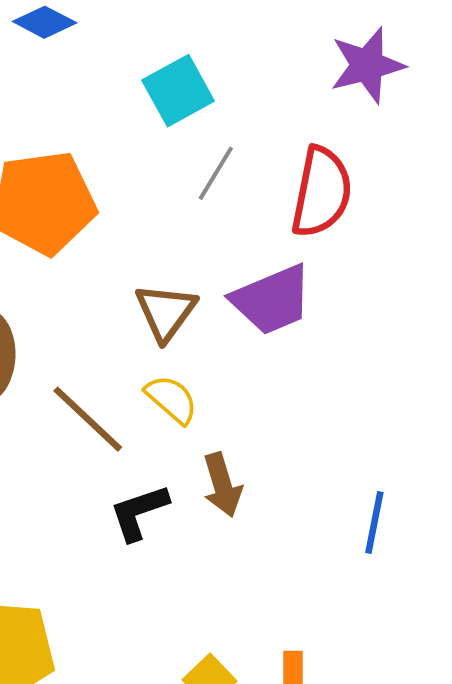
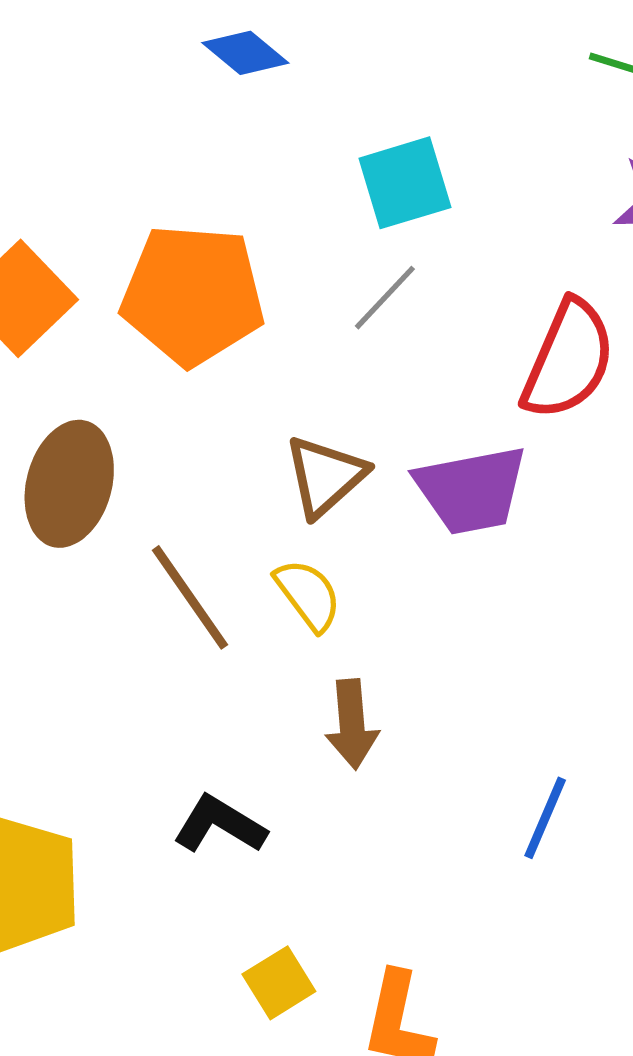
gray line: (216, 173) -> (385, 298), moved
black L-shape: (139, 512) -> (220, 825), moved, turned 38

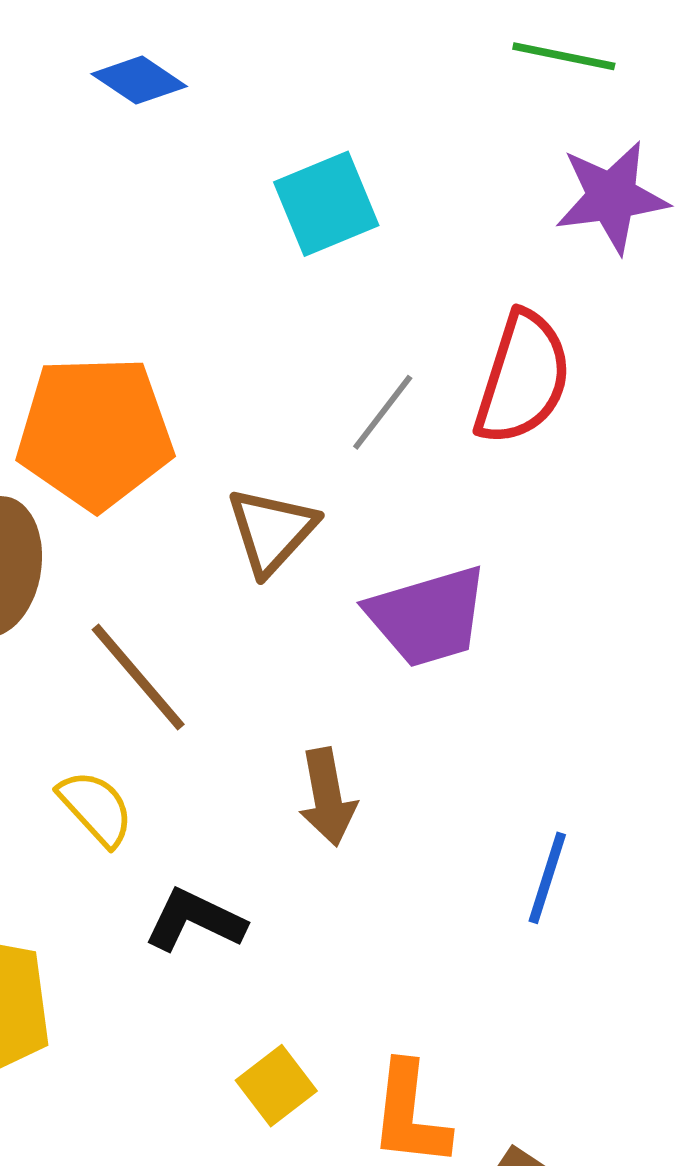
orange pentagon: (193, 295) -> (95, 432), moved
gray line: (385, 298) -> (383, 412), moved
purple trapezoid: (471, 490) -> (428, 616), moved
yellow semicircle: (308, 595) -> (96, 808), moved

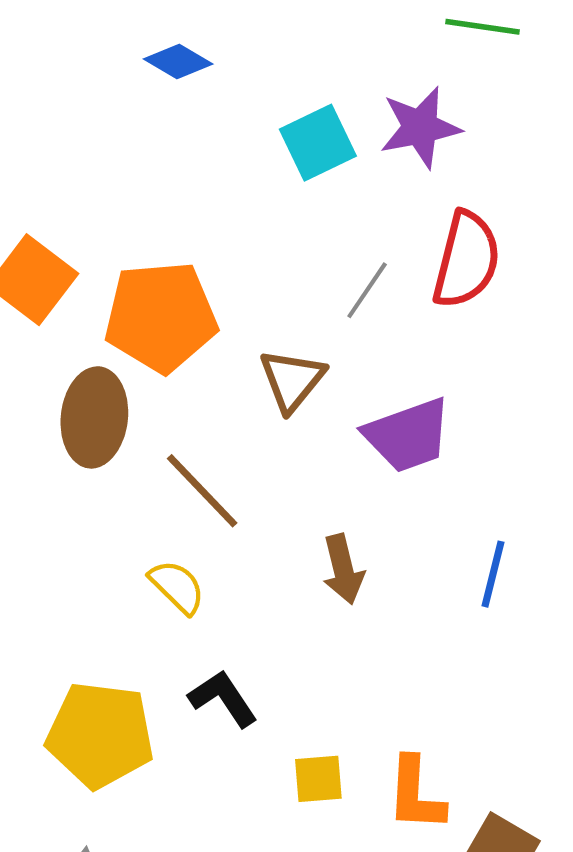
purple star: (612, 197) -> (420, 127), moved
blue line: (547, 878) -> (493, 574), moved
black L-shape: (195, 920) -> (223, 698), moved, turned 34
yellow square: (276, 1086) -> (318, 779), turned 36

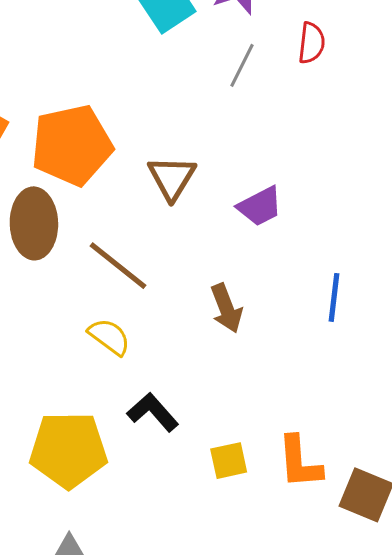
red semicircle: (466, 260) -> (312, 43), moved, size x0.6
gray line: (367, 290) -> (242, 65), moved
purple trapezoid: (408, 435) -> (260, 206), size x0.7

